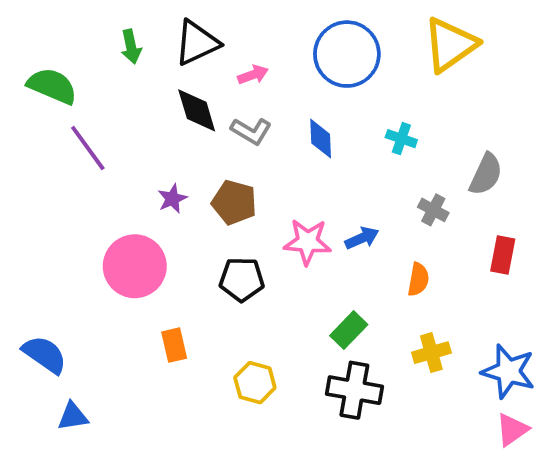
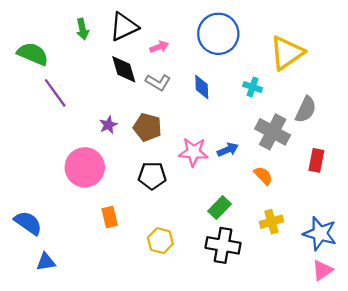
yellow triangle: (450, 45) -> (287, 53), moved
gray cross: (433, 210) -> (273, 132), size x1.8
orange semicircle: (418, 279) -> (263, 176), turned -54

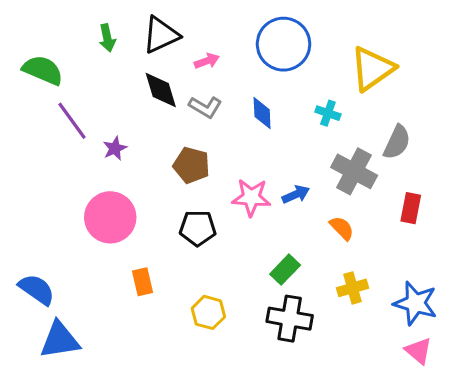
purple star: (108, 125) -> (115, 148), moved
blue triangle: (46, 262) -> (60, 340), size x1.6
pink triangle: (322, 270) -> (418, 351), turned -45

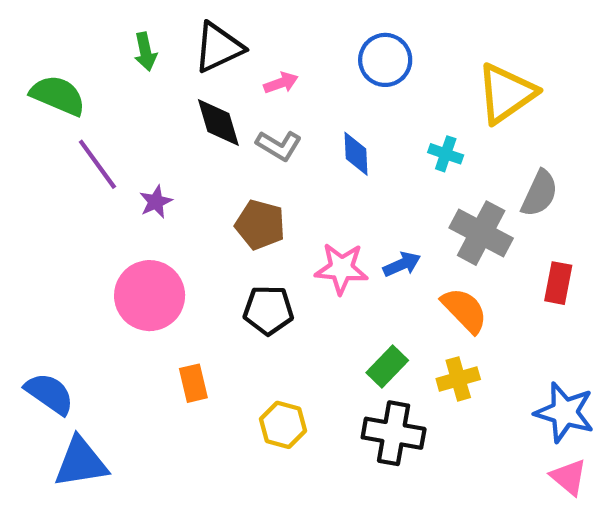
blue circle: (284, 44) -> (385, 60), size x0.7
orange semicircle: (342, 228) -> (464, 310), size x1.4
yellow cross: (353, 288) -> (458, 379), moved

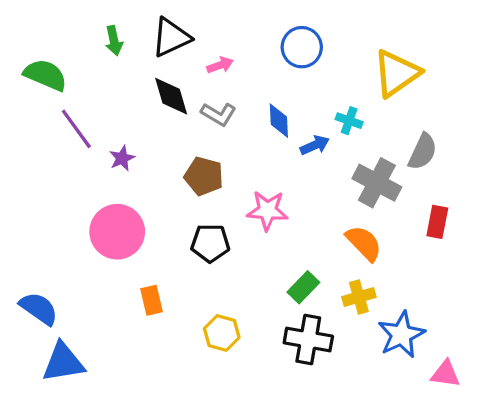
blue arrow: (402, 264) -> (315, 145), moved
blue star: (565, 412) -> (401, 335), moved, turned 30
pink triangle: (569, 477) -> (445, 374), turned -32

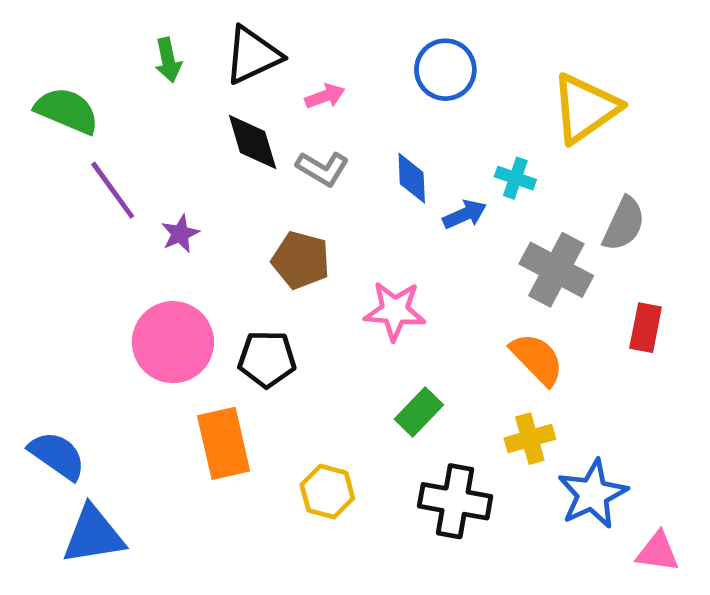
black pentagon: (210, 243) -> (267, 359), moved
green rectangle: (303, 287) -> (419, 412), moved
orange rectangle: (151, 300) -> (224, 443), size x1.6

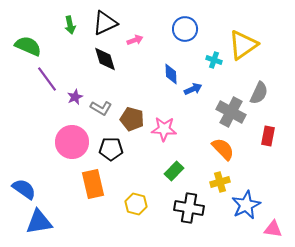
gray L-shape: (322, 169) -> (101, 108), moved
cyan cross: (515, 178) -> (214, 60), moved
brown pentagon: (301, 260) -> (132, 119), moved

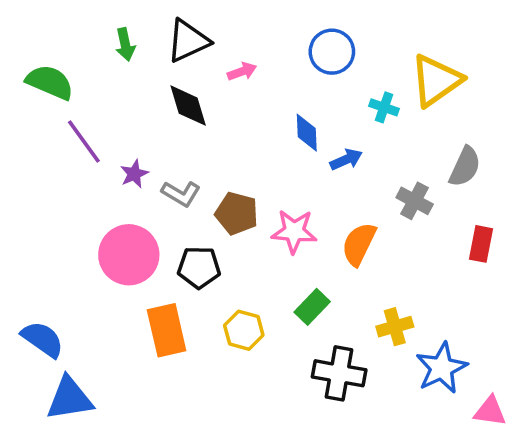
gray cross: (231, 112) -> (415, 201), size x0.7
orange semicircle: (223, 149) -> (359, 244), moved, turned -110
yellow hexagon: (136, 204) -> (244, 330), moved

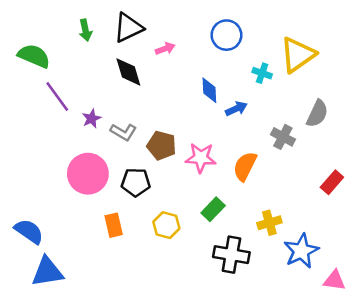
red rectangle: (481, 244) -> (332, 182), moved, turned 30
orange rectangle: (167, 330) -> (114, 225), size x0.7

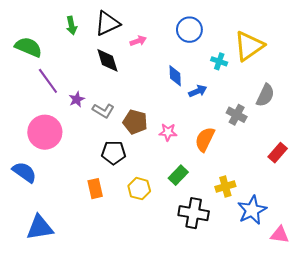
pink star: (201, 158) -> (168, 132), size x0.7
pink circle: (88, 174) -> (45, 132), moved
blue semicircle: (29, 231) -> (24, 172), moved

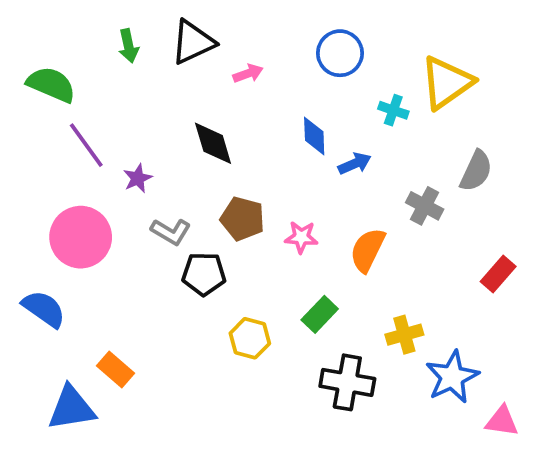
black diamond: (107, 60) -> (213, 143), moved
gray L-shape: (103, 111) -> (171, 232), moved
orange rectangle: (95, 189) -> (116, 370), moved, turned -36

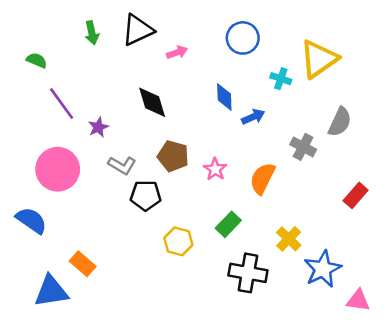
green semicircle: (51, 84) -> (37, 60), size x0.6
pink star: (301, 237) -> (215, 169), turned 30
yellow cross: (404, 335) -> (289, 239), turned -30

